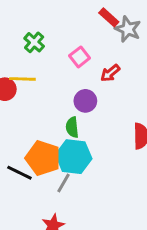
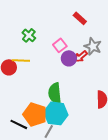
gray star: (128, 29) -> (93, 46), moved
purple circle: (85, 101) -> (69, 58), moved
green semicircle: (72, 127) -> (55, 93), size x1.5

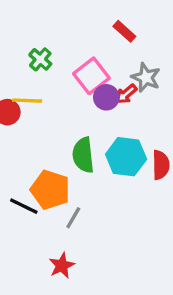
pink square: (60, 45) -> (91, 76), size x1.5
cyan hexagon: (56, 113) -> (126, 157), moved

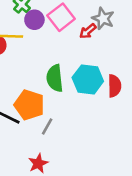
purple circle: (106, 97) -> (34, 20), moved

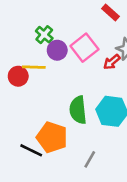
gray line: (47, 126) -> (90, 159), moved

